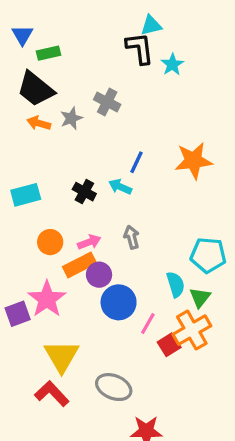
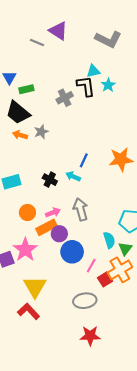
cyan star: (172, 65) -> (108, 85), moved
gray cross: (107, 102) -> (65, 98), moved, turned 35
gray arrow: (132, 237) -> (81, 209), size x1.5
gray ellipse: (114, 387) -> (85, 301), moved, turned -30

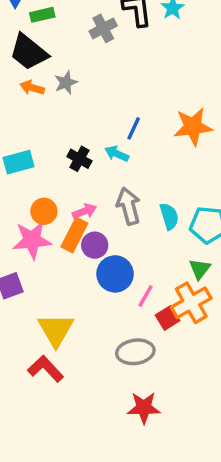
orange rectangle: (47, 227) -> (74, 235), turned -36
cyan semicircle: (109, 240) -> (169, 216), moved
pink star: (25, 250) -> (32, 240), moved, turned 30

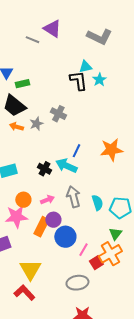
gray cross: (103, 28) -> (58, 114), moved, turned -35
cyan arrow: (117, 154) -> (66, 166), size x1.5
orange rectangle: (74, 235) -> (41, 227), moved

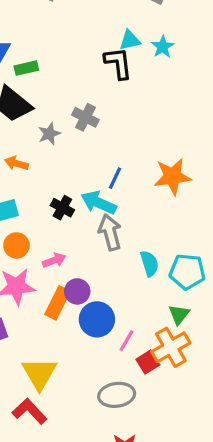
cyan star: (99, 80) -> (163, 47), moved
orange arrow: (16, 127) -> (16, 163), moved
gray arrow: (73, 197) -> (110, 232), moved
orange circle: (23, 200) -> (16, 245), moved
pink arrow: (47, 200) -> (54, 260), moved

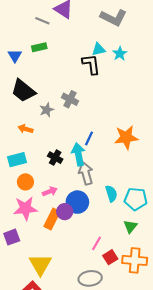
green rectangle: (26, 68) -> (39, 47), moved
cyan arrow: (99, 203) -> (78, 154), turned 55
blue circle: (97, 319) -> (77, 202), moved
orange cross: (171, 347) -> (135, 260), moved, turned 35

